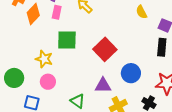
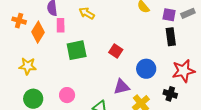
red square: (105, 49) -> (116, 51), size x0.6
yellow star: (44, 59) -> (28, 66), moved

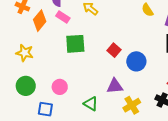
pink rectangle: (61, 25) -> (63, 17), turned -64
blue circle: (146, 69) -> (136, 61), moved

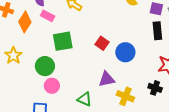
yellow star: (25, 53) -> (13, 56), turned 30
green circle: (26, 86) -> (45, 66), moved
yellow cross: (132, 105) -> (125, 96), turned -30

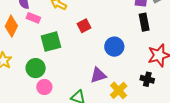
red square: (102, 43) -> (84, 26), moved, turned 32
yellow cross: (125, 96) -> (119, 90), turned 30

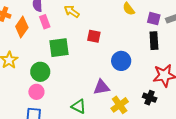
pink rectangle: (33, 18) -> (45, 22), turned 40
red square: (84, 26) -> (94, 36), turned 32
pink circle: (44, 87) -> (36, 92), moved

